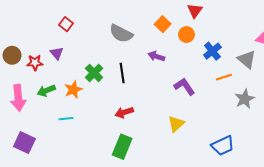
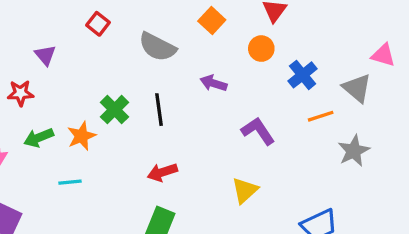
red square: (66, 24) -> (98, 24), moved
orange square: (163, 24) -> (212, 21), moved
purple triangle: (57, 53) -> (45, 55), moved

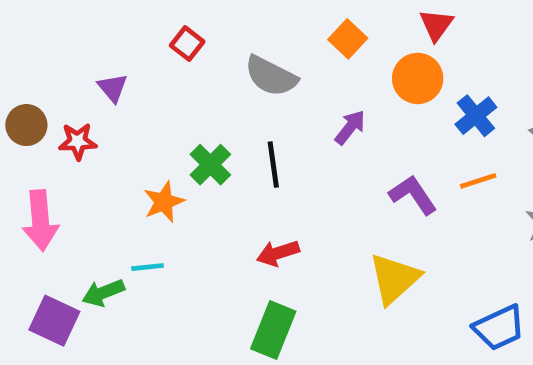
orange circle: (261, 49) -> (418, 78), size x1.4
purple arrow: (213, 83) -> (350, 127), turned 110
orange line: (321, 116) -> (478, 181), moved
green arrow: (39, 138) -> (103, 293), moved
yellow triangle: (245, 190) -> (394, 279), size x1.4

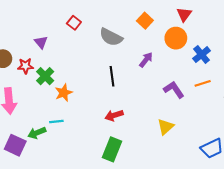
green cross: (210, 165) -> (45, 76), moved
yellow triangle: (394, 279) -> (166, 127), size x0.7

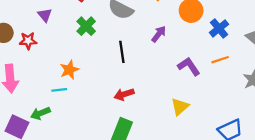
green cross: (45, 76) -> (86, 26), moved
cyan line: (56, 122) -> (59, 90), moved

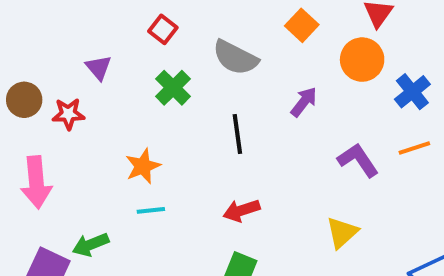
cyan line: (59, 90) -> (151, 210), moved

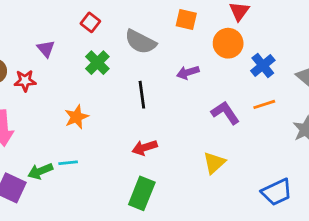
orange square: (302, 25) -> (186, 20), turned -30
purple arrow: (304, 102) -> (188, 72), turned -145
cyan line: (151, 210) -> (68, 163), moved

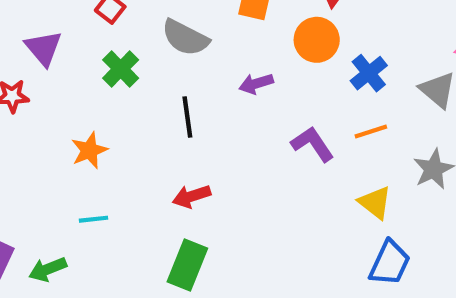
purple triangle: (46, 49) -> (43, 48), size x1.4
cyan line: (68, 163) -> (93, 219), moved
yellow triangle: (214, 163) -> (375, 202), moved, turned -40
green arrow: (40, 171) -> (48, 269), moved
blue trapezoid: (277, 192) -> (390, 263), turned -40

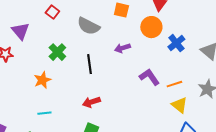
green cross: (121, 69) -> (57, 52), moved
orange line: (371, 132) -> (174, 84), moved

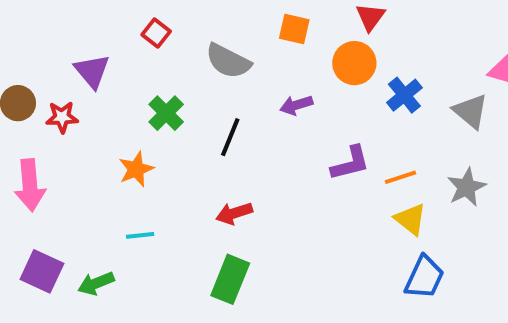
black line: (89, 64) -> (230, 137), turned 30
purple L-shape: (149, 77) -> (350, 163), turned 110

